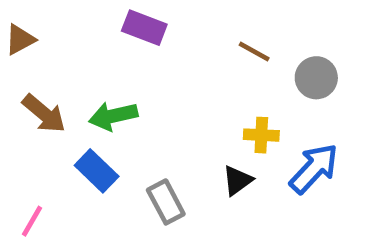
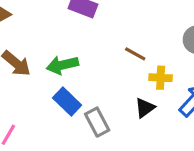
brown line: (254, 51) -> (135, 54), moved
blue rectangle: (97, 171) -> (67, 101), moved

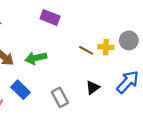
yellow cross: (161, 78) -> (106, 47), moved
blue rectangle: (67, 101) -> (21, 90), moved

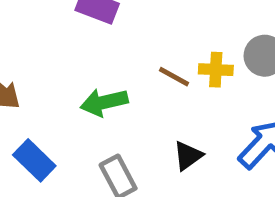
green arrow: (36, 58) -> (104, 102), moved

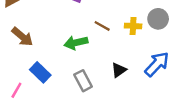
brown line: (174, 77) -> (102, 26), moved

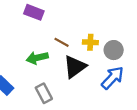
gray circle: (158, 19) -> (114, 50), moved
black triangle: (119, 70) -> (75, 67), moved, size x1.6

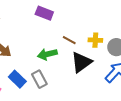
gray rectangle: (44, 93) -> (39, 79), moved

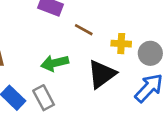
brown line: (69, 40) -> (84, 30), moved

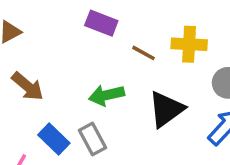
yellow cross: (121, 44) -> (189, 44), moved, size x1.4

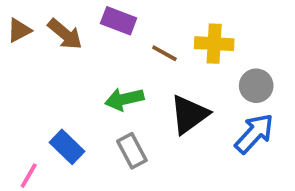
brown arrow: (28, 86) -> (65, 34), moved
gray rectangle: (92, 139) -> (132, 151), moved

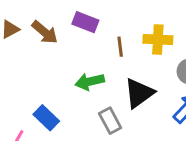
brown line: (164, 53) -> (120, 47), turned 54
gray rectangle: (132, 151) -> (110, 121), moved

